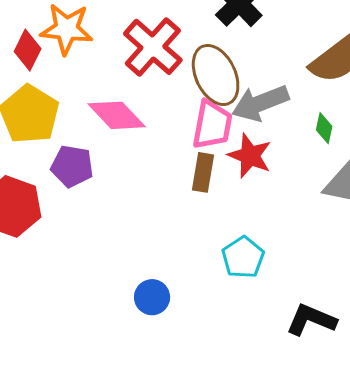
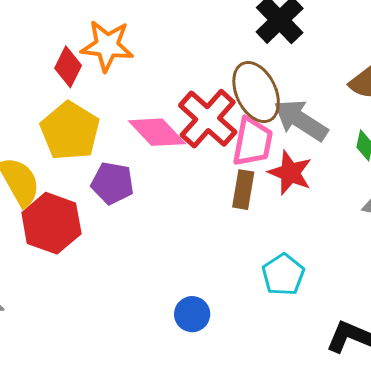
red cross: (153, 47) -> (208, 119), moved
gray arrow: (260, 103) -> (301, 120), turned 54

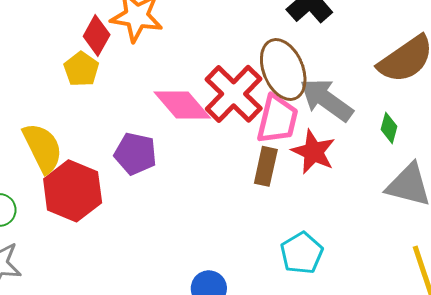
yellow pentagon: (70, 131) -> (81, 69), moved, size x0.6

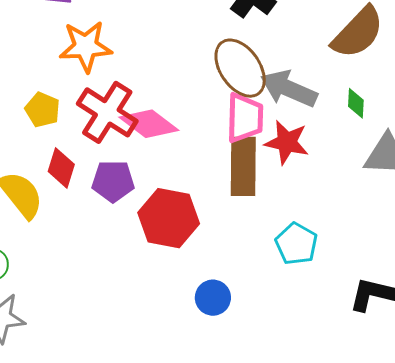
red diamond: (97, 35) -> (61, 168), moved
red cross: (234, 94) -> (107, 112), moved
brown rectangle: (266, 166) -> (243, 166), size x1.5
red hexagon: (73, 191) -> (169, 218), moved

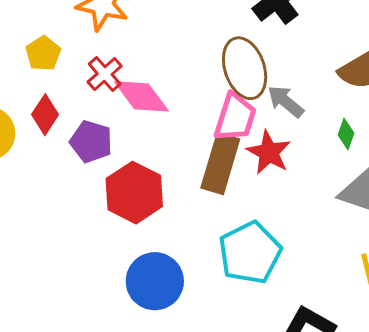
gray arrow: (289, 89) -> (286, 102), size x0.7
red cross: (107, 112) -> (105, 74), size x0.6
cyan pentagon: (296, 244) -> (250, 253), size x1.5
blue circle: (213, 298) -> (155, 281), size x1.6

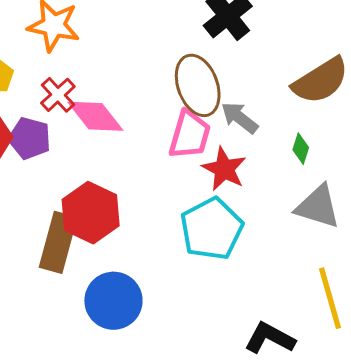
purple pentagon: (91, 142) -> (30, 138), moved
brown rectangle: (220, 164) -> (58, 242), moved
cyan pentagon: (250, 253) -> (212, 229), moved

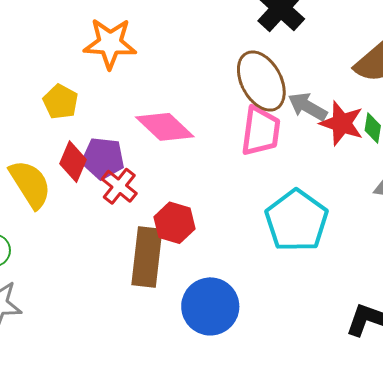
red cross: (58, 95) -> (119, 186), moved
red star: (224, 169) -> (342, 123), moved
red hexagon: (91, 213) -> (175, 223), size x0.7

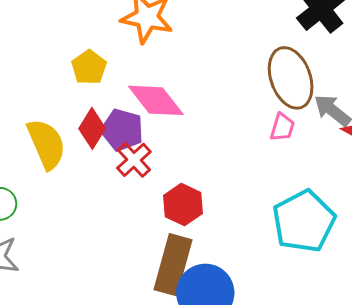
pink diamond: (165, 127) -> (156, 100), moved
pink trapezoid: (261, 131) -> (282, 127), size x0.6
brown rectangle: (147, 257) -> (173, 265), moved

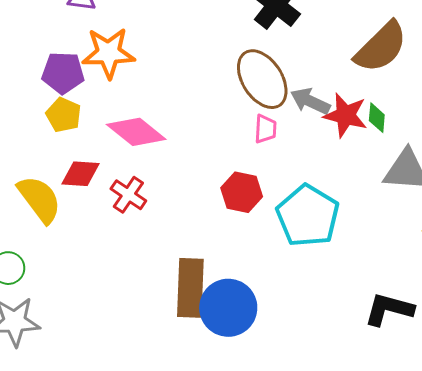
red diamond: (92, 128) -> (80, 174), turned 75
purple pentagon: (122, 130) -> (63, 73), moved
red hexagon: (183, 205) -> (242, 192), moved

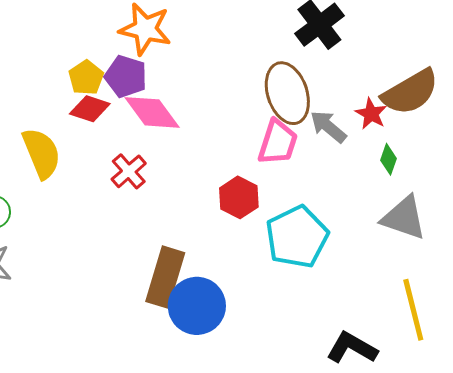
purple pentagon: (63, 73) -> (126, 76), moved
red star: (346, 115) -> (371, 114), moved, size x0.7
pink trapezoid: (265, 129) -> (278, 142), size x1.6
red diamond: (80, 174) -> (90, 109), moved

